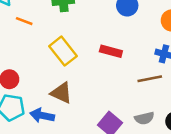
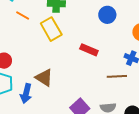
yellow rectangle: (63, 51) -> (51, 29), moved
blue arrow: (42, 115) -> (26, 94), turned -96

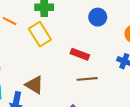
brown line: (117, 76) -> (87, 79), moved

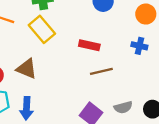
brown triangle: (34, 85) -> (27, 69), moved

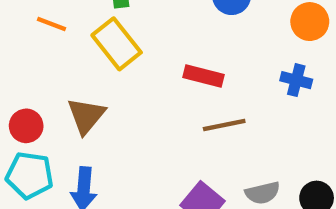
brown triangle: (27, 69) -> (86, 116), turned 45

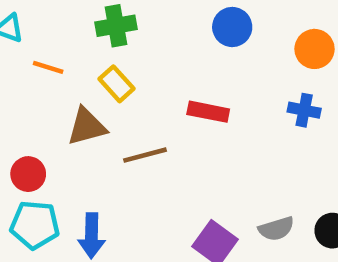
yellow rectangle: (117, 44) -> (116, 84), size x0.7
brown triangle: (86, 116) -> (87, 127), moved, turned 39
brown line: (224, 125) -> (145, 155), moved

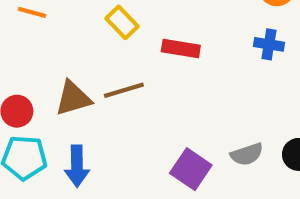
yellow rectangle: (116, 84) -> (122, 22), moved
brown triangle: (87, 127) -> (73, 98), moved

